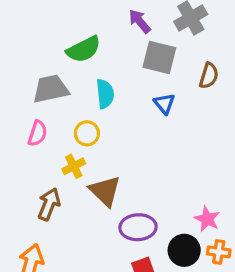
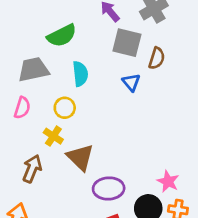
brown semicircle: (209, 76) -> (157, 58), moved
yellow cross: (74, 166) -> (53, 136), turned -30

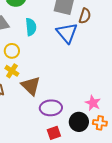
blue triangle: (131, 82) -> (67, 33), size x1.6
yellow circle: (65, 108) -> (12, 51), moved

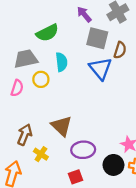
yellow circle: (12, 51) -> (41, 79), moved
yellow cross: (12, 71) -> (41, 154), moved
red square: (54, 133) -> (76, 177), moved

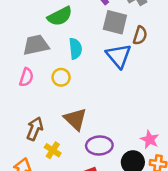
yellow circle: (41, 79) -> (61, 77), moved

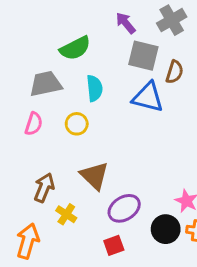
blue triangle: (119, 56) -> (148, 97), turned -36
purple ellipse: (99, 146) -> (124, 208), turned -30

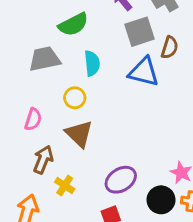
gray square: (143, 56) -> (139, 32), turned -32
pink semicircle: (34, 124) -> (33, 119), moved
brown triangle: (94, 176) -> (79, 134), moved

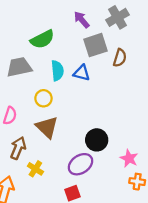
blue triangle: (144, 72) -> (82, 73), moved, size x0.7
black circle: (161, 200) -> (97, 140), moved

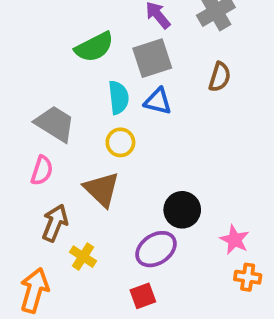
gray square: (96, 45) -> (152, 58), moved
gray trapezoid: (19, 67) -> (55, 124), moved, turned 44
yellow circle: (43, 98) -> (120, 142), moved

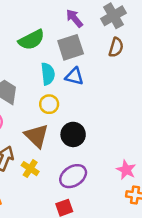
brown semicircle: (220, 77) -> (116, 47), moved
black circle: (182, 210) -> (73, 134), moved
yellow cross: (83, 257) -> (30, 169), moved

